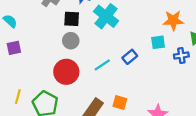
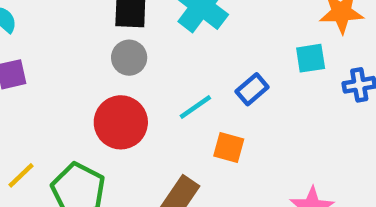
yellow line: (18, 97) -> (21, 175), turned 32
orange square: (120, 102) -> (229, 148), moved

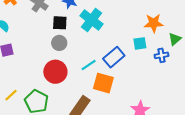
blue rectangle: (252, 89) -> (114, 57), size x1.5
orange square: (229, 148) -> (103, 83), size x1.5

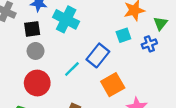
orange square: (103, 83) -> (113, 85), moved, turned -35

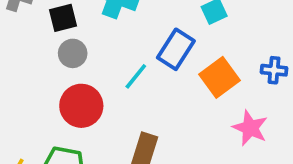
blue cross: (149, 44) -> (274, 70), moved, turned 32
orange square: (113, 85) -> (220, 77), moved

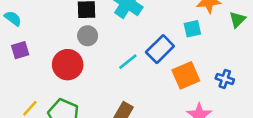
red circle: (81, 106) -> (68, 65), moved

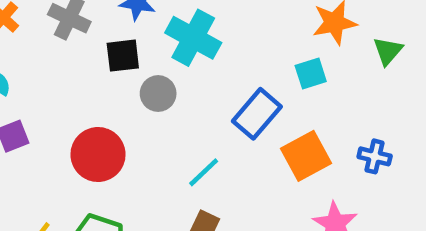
gray circle: (88, 36) -> (158, 94), moved
cyan line: (128, 62) -> (204, 172), moved

